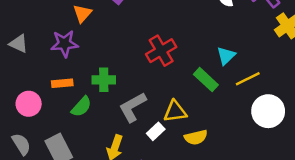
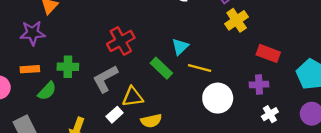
yellow line: (248, 79) -> (200, 68), turned 40
gray L-shape: (133, 107) -> (105, 79), moved

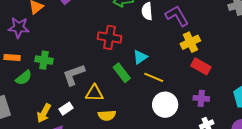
red cross: (121, 41) -> (110, 37), moved, turned 30
red rectangle: (268, 53) -> (201, 66), moved
white rectangle: (115, 115) -> (66, 109), moved

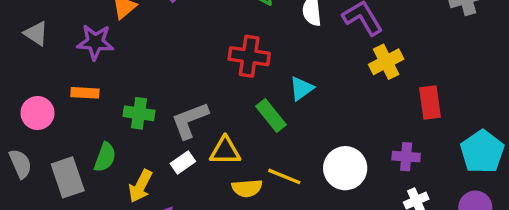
green cross: (44, 60) -> (139, 113), moved
red rectangle: (201, 66) -> (430, 103), moved, turned 54
yellow line: (154, 77) -> (284, 176), moved
green semicircle: (24, 78) -> (105, 157), moved, turned -30
white rectangle: (66, 109) -> (183, 163), moved

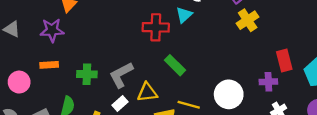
cyan triangle: (301, 89) -> (184, 15), moved
red rectangle: (430, 103) -> (284, 61), moved

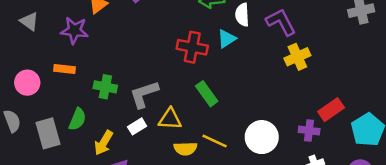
red rectangle: (284, 61) -> (331, 110), turned 60

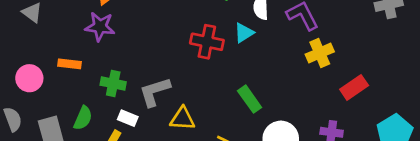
purple star: (74, 30) -> (100, 27), moved
green rectangle: (207, 94) -> (250, 99), moved
red rectangle: (331, 110) -> (354, 87), moved
white rectangle: (137, 126) -> (128, 118), moved, turned 54

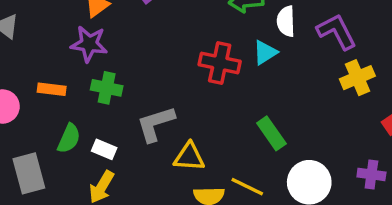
green cross: (113, 83) -> (107, 88), moved
green semicircle: (83, 118) -> (69, 138), moved
white rectangle: (128, 118) -> (104, 149), moved

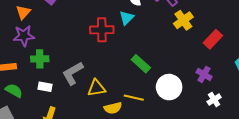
green semicircle: (69, 138) -> (14, 91), moved, turned -72
white rectangle: (104, 149) -> (45, 87), moved
purple cross: (371, 174) -> (204, 74), turned 35

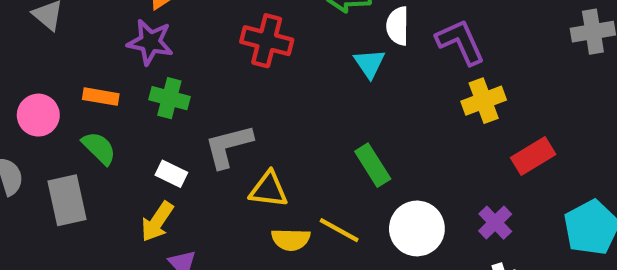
cyan triangle: (127, 18) -> (370, 64), turned -35
red cross: (102, 30) -> (267, 41), moved
white rectangle: (45, 87) -> (171, 174), moved

